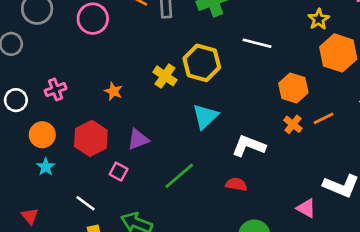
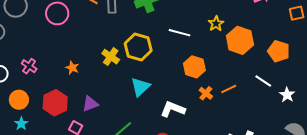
yellow star: (319, 19) -> (216, 24), moved
orange hexagon: (293, 88) -> (194, 67), moved
pink cross: (56, 90) -> (29, 66), turned -35

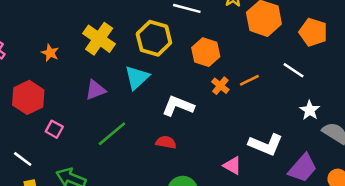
yellow hexagon: (138, 47) -> (154, 38), moved
yellow cross: (111, 57) -> (99, 39), size x1.4
white star: (287, 95) -> (310, 110), moved
purple triangle: (90, 104) -> (95, 90), moved

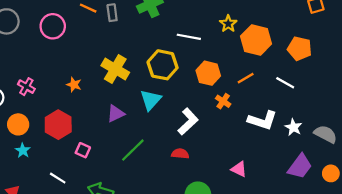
orange line: (249, 80) -> (246, 78), moved
white L-shape: (178, 106) -> (188, 122), turned 120
white star: (310, 110) -> (293, 127), moved
white L-shape: (266, 145) -> (262, 120), moved

